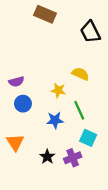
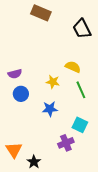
green line: (79, 110) -> (81, 90), moved
orange triangle: (15, 142) -> (14, 150), moved
black star: (47, 157) -> (34, 162), moved

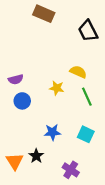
blue star: (50, 109) -> (52, 132), moved
purple cross: (66, 143) -> (71, 170), moved, turned -35
black star: (34, 162) -> (36, 156), moved

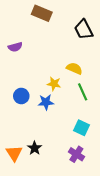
purple semicircle: (16, 79) -> (15, 47), moved
blue star: (52, 132) -> (46, 102), moved
purple cross: (71, 170) -> (76, 154), moved

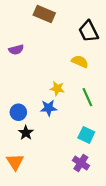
yellow semicircle: (74, 68) -> (80, 62), moved
blue circle: (21, 96) -> (18, 112), moved
black star: (35, 148) -> (26, 133), moved

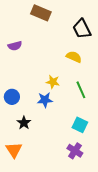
blue circle: (18, 112) -> (12, 97), moved

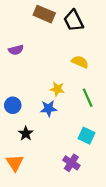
black trapezoid: (82, 29) -> (74, 21), moved
purple cross: (75, 151) -> (71, 163), moved

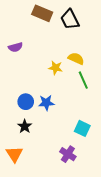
yellow star: (57, 89) -> (56, 68), moved
green line: (88, 98) -> (83, 80), moved
blue circle: (13, 105) -> (26, 102), moved

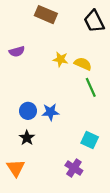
black trapezoid: (70, 19) -> (94, 21), moved
yellow star: (56, 68) -> (60, 59), moved

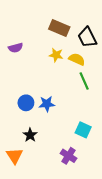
brown rectangle: (46, 15) -> (59, 28), moved
black trapezoid: (94, 21) -> (87, 37), moved
black star: (27, 138) -> (30, 135), moved

